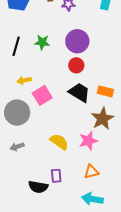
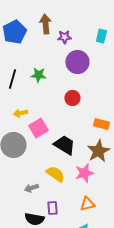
purple circle: (77, 41) -> (77, 62), moved
black trapezoid: (79, 92) -> (64, 145), moved
gray arrow: (17, 147) -> (31, 188), moved

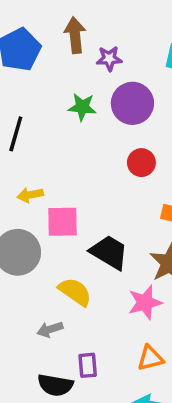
green star: (38, 75) -> (82, 107), moved
red circle: (72, 98) -> (141, 163), moved
pink square: (38, 128) -> (62, 222), turned 30
yellow semicircle: (55, 174) -> (75, 292), moved

